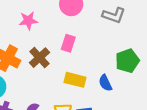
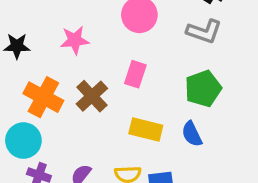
green pentagon: (127, 61) -> (203, 89), moved

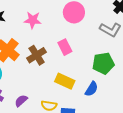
pink rectangle: (135, 74) -> (65, 47), turned -56
blue semicircle: (192, 134) -> (92, 89), turned -133

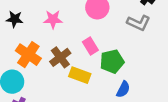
green pentagon: (103, 63) -> (112, 61), moved
yellow rectangle: (65, 81) -> (80, 75), moved

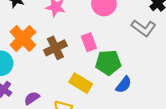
yellow rectangle: (80, 75) -> (81, 83), moved
blue semicircle: (123, 89) -> (124, 85), moved

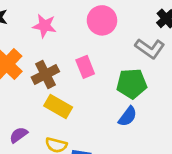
green pentagon: (108, 63) -> (132, 84), moved
yellow rectangle: (81, 83) -> (58, 107), moved

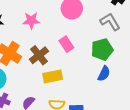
gray L-shape: (150, 48) -> (110, 22), turned -145
yellow rectangle: (58, 107) -> (53, 76), turned -30

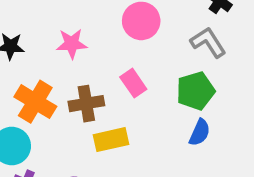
brown cross: (39, 55) -> (86, 104), turned 30

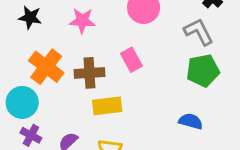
green pentagon: (195, 91) -> (203, 71), moved
blue semicircle: (200, 133) -> (191, 121), moved, turned -105

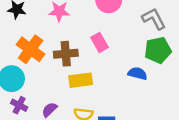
blue semicircle: (191, 121) -> (137, 73), moved

